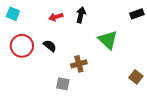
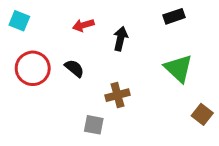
black rectangle: (137, 14) -> (174, 16), moved
black arrow: (81, 15) -> (120, 39), moved
green triangle: (108, 40) -> (178, 68), moved

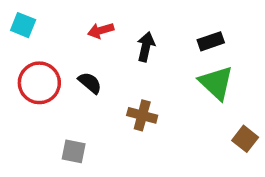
black rectangle: (174, 16) -> (211, 41), moved
brown cross: (118, 95) -> (142, 115), turned 30
gray square: (94, 125) -> (74, 151), moved

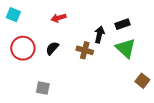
black arrow: (146, 47) -> (99, 35), moved
black semicircle: (90, 83) -> (52, 48), turned -88
brown cross: (142, 115) -> (85, 50), moved

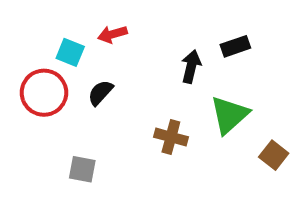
cyan square: (13, 15) -> (70, 52), moved
green triangle: (126, 48) -> (229, 115), moved, turned 35
brown cross: (85, 50) -> (171, 137), moved

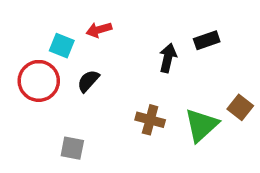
green triangle: (229, 115) -> (201, 125), moved
brown square: (274, 155) -> (240, 107), moved

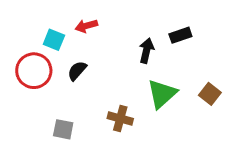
brown cross: (150, 120) -> (120, 118), moved
green triangle: (201, 125) -> (162, 94), moved

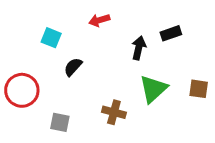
red arrow: (86, 26) -> (99, 20), moved
red circle: (34, 71) -> (22, 90), moved
brown square: (210, 94) -> (199, 89), turned -30

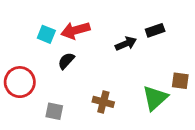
red arrow: (99, 20) -> (75, 30), moved, size x1.5
black arrow: (139, 48) -> (126, 44), turned 54
green triangle: (153, 89) -> (155, 98), moved

